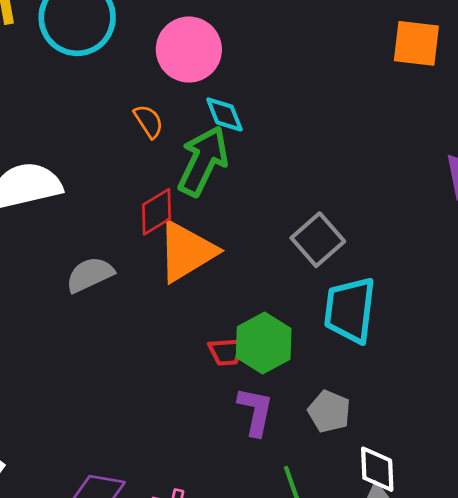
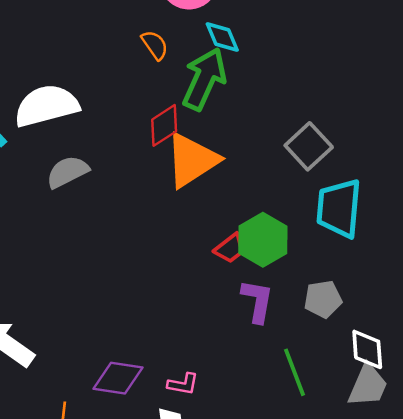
gray semicircle: (90, 275) -> (67, 172), moved
red trapezoid: (227, 352) -> (230, 248), turned -32
gray pentagon: (329, 411) -> (323, 299), turned -30

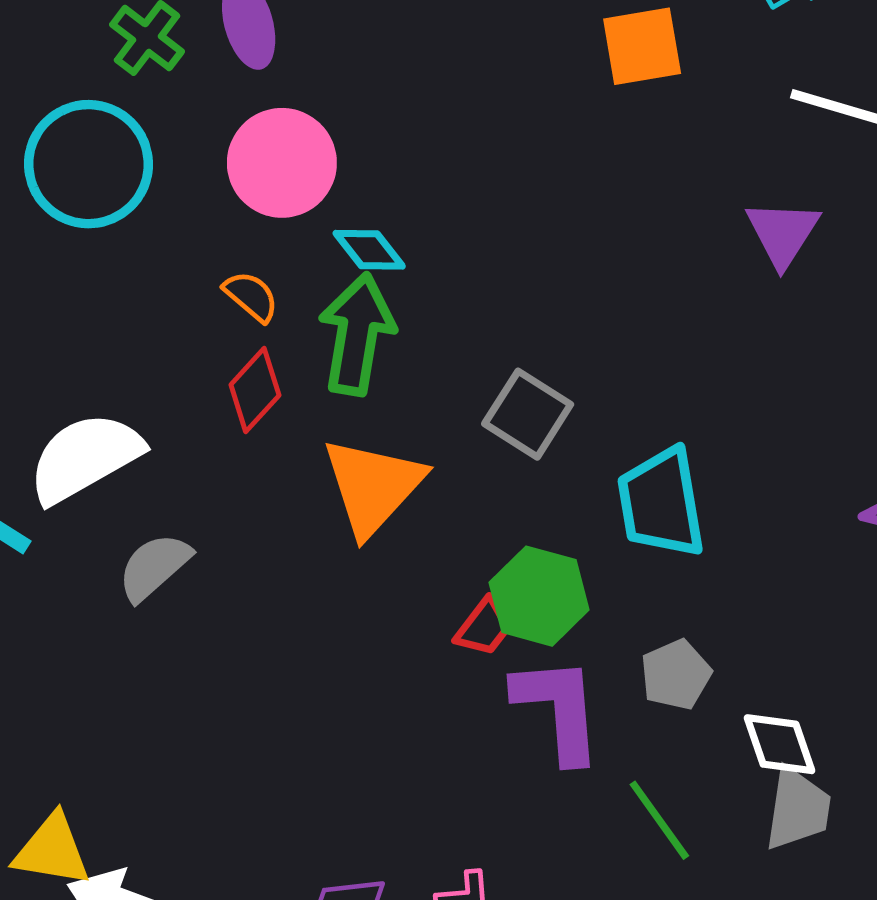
red diamond: (164, 125) -> (255, 390), moved
gray square: (309, 146) -> (528, 414), moved
purple L-shape: (257, 301) -> (558, 709), size x1.4

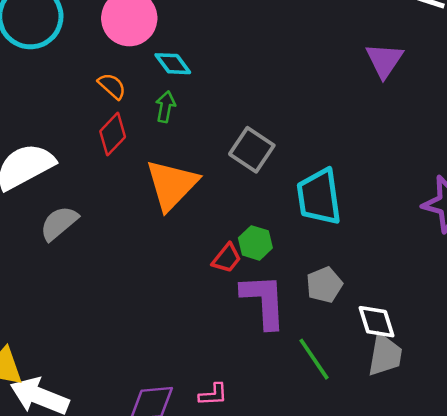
green arrow: (357, 334) -> (165, 107), size x0.5
green hexagon: (539, 596) -> (255, 243), size x0.7

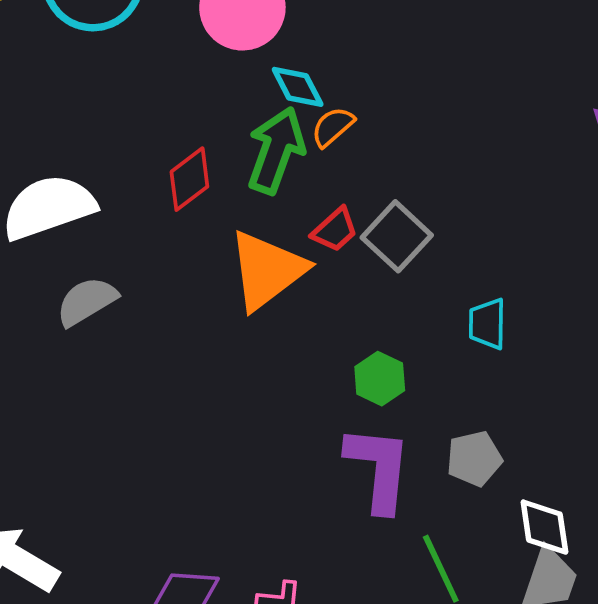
orange semicircle: (112, 86) -> (333, 127), moved, turned -92
green arrow: (165, 107) -> (276, 150), size x1.8
cyan trapezoid: (319, 197) -> (487, 324), size x0.6
red trapezoid: (227, 258) -> (335, 230), moved

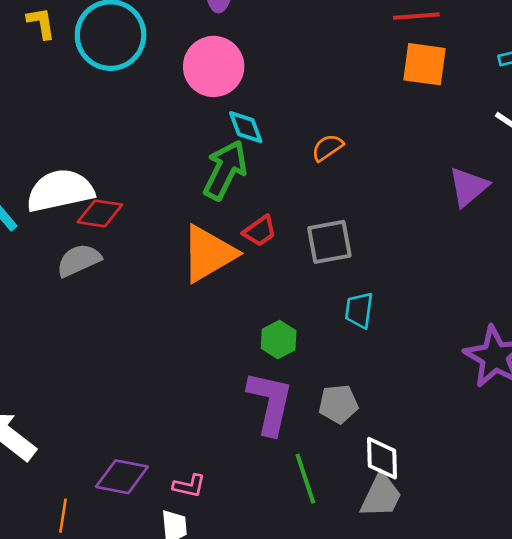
orange semicircle: (333, 127) -> (327, 148), moved
red diamond: (189, 179) -> (100, 213), moved, turned 39
gray square: (397, 236) -> (329, 242), moved, turned 30

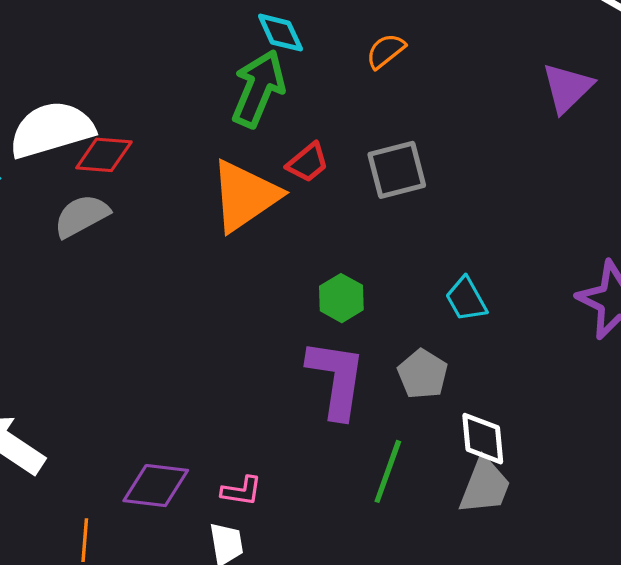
cyan trapezoid: (359, 310) -> (466, 299), moved, turned -33
gray pentagon: (338, 404) -> (423, 374), turned -30
green line: (305, 479) -> (388, 471), turned 42

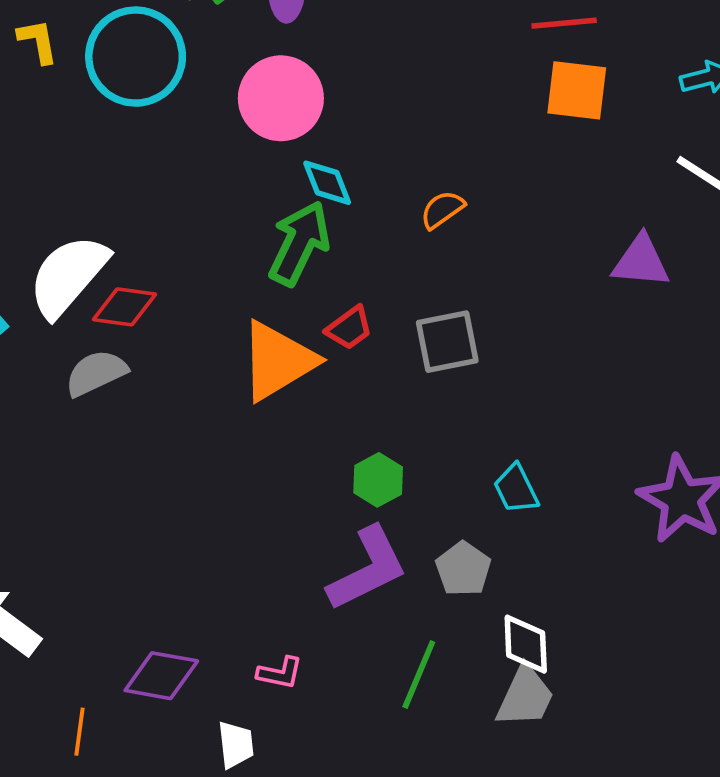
purple triangle: (567, 88) -> (641, 261), turned 46
white semicircle: (52, 130) -> (68, 276), turned -36
purple L-shape: (336, 379) -> (368, 569), turned 52
pink L-shape: (241, 491) -> (280, 673), moved

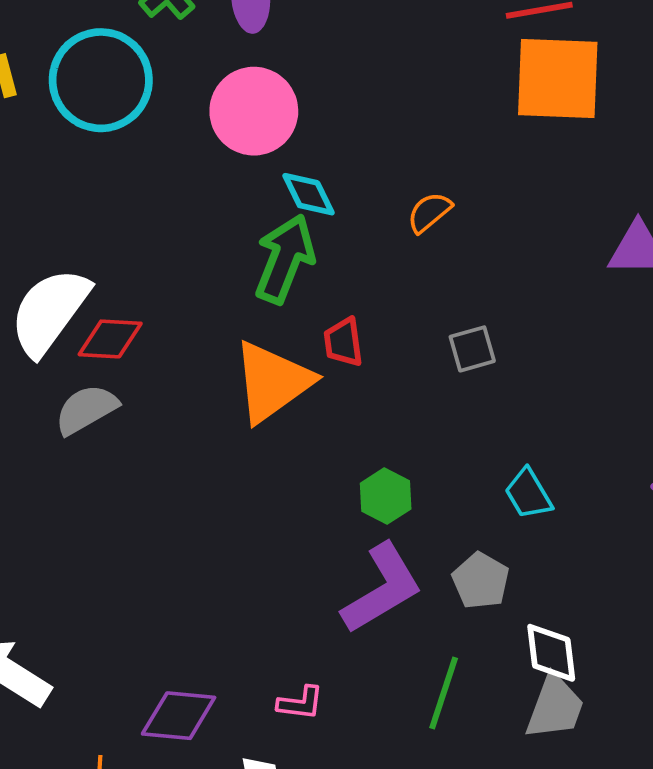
orange square: (577, 90) -> (558, 78), size x1.4
red trapezoid: (349, 328) -> (343, 342), turned 123
gray square: (447, 342) -> (472, 349), moved, size x0.7

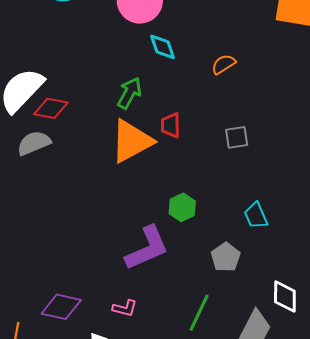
green arrow: (285, 259) -> (129, 93), moved, size x0.7
purple L-shape: (382, 588) -> (147, 248), moved
white diamond: (551, 653) -> (285, 297), moved

